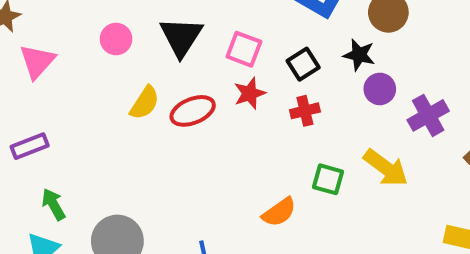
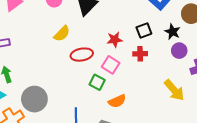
pink square: (244, 49) -> (111, 65), moved
red ellipse: (193, 111) -> (82, 55), moved
green square: (328, 179) -> (97, 82), moved

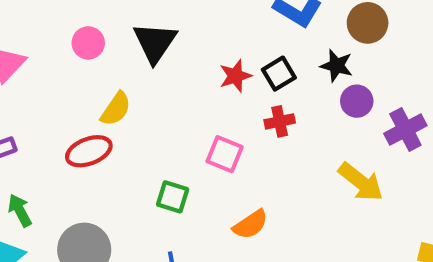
red star: (115, 40) -> (235, 76), moved
red ellipse: (82, 55) -> (89, 151), moved
green square: (97, 82) -> (173, 197), moved

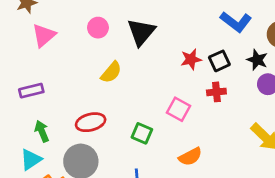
red ellipse: (89, 151) -> (91, 122), moved

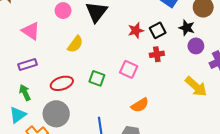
pink triangle: (44, 35) -> (31, 31), moved, turned -42
purple rectangle: (31, 91) -> (27, 64), moved
green square: (142, 133) -> (97, 78), moved

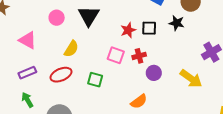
black square: (158, 30) -> (149, 28), turned 35
purple circle: (196, 46) -> (154, 73), moved
red cross: (157, 54) -> (139, 56), moved
pink square: (129, 69) -> (116, 55), moved
red ellipse: (62, 83) -> (61, 75), moved

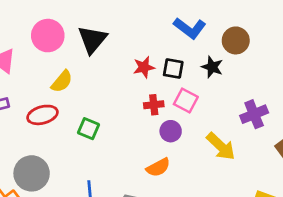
pink circle: (57, 18) -> (48, 36), size x1.5
pink square: (116, 55) -> (186, 100), moved
orange semicircle: (139, 101) -> (158, 167), moved

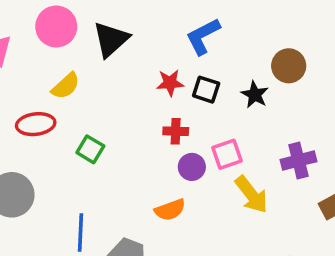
blue L-shape: (190, 28) -> (203, 36), moved, turned 108
pink square: (186, 100) -> (227, 154), moved, turned 35

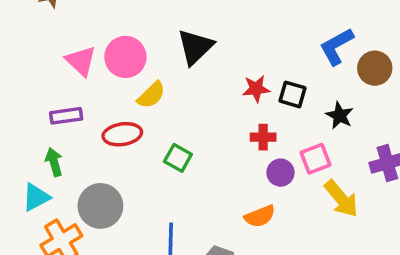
pink circle: (56, 27) -> (125, 57), moved
blue L-shape: (203, 36) -> (337, 46), moved
black star: (255, 95) -> (340, 115), moved

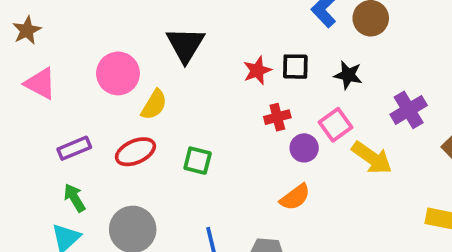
pink triangle: (81, 61) -> (40, 83), moved

